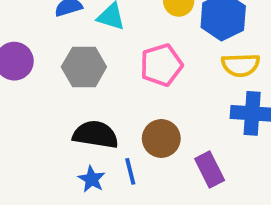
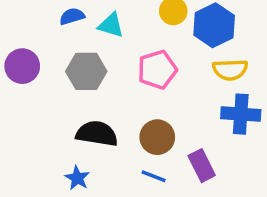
blue line: (130, 171) -> (154, 176), moved, turned -55
blue star: (92, 179) -> (77, 178), moved

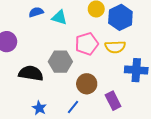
yellow semicircle: (230, 70) -> (115, 47), moved
gray hexagon: (86, 71) -> (60, 62), moved
black semicircle: (97, 134) -> (31, 73), moved
blue line: (154, 176) -> (73, 107), moved, turned -72

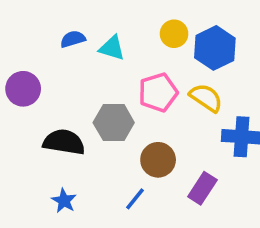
yellow semicircle: (115, 47) -> (206, 98), turned -144
purple rectangle: (113, 101) -> (202, 188), turned 60
blue star: (39, 108) -> (64, 201), moved

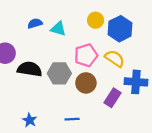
black semicircle: (64, 142) -> (30, 69), moved
brown circle: (158, 160) -> (86, 83), moved
purple rectangle: (202, 188) -> (113, 98), moved
blue line: (135, 199) -> (72, 119), turned 48

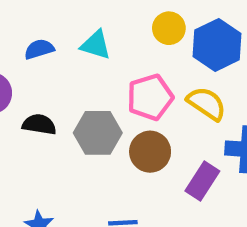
blue semicircle: (35, 23) -> (39, 49), moved
black semicircle: (30, 69) -> (39, 124), size x0.7

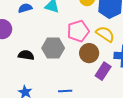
black semicircle: (39, 124) -> (26, 55), moved
brown circle: (150, 152) -> (89, 53), moved

